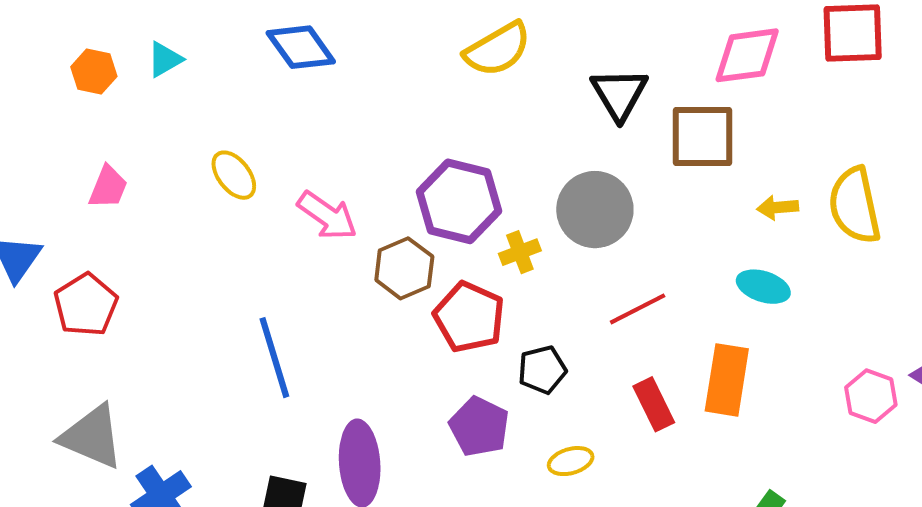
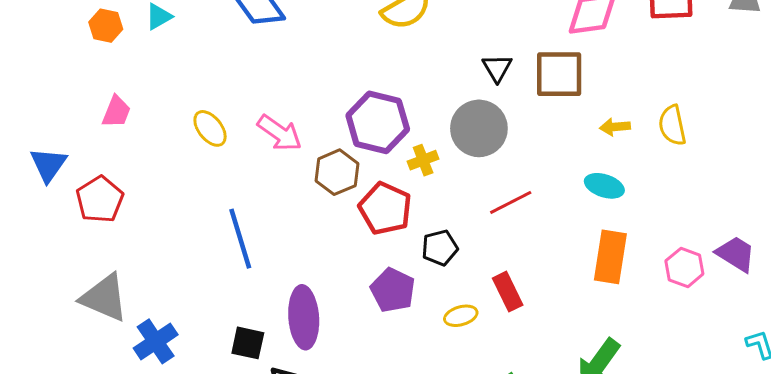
black triangle: (619, 94) -> (497, 68), moved, size x0.7
yellow ellipse: (234, 175) -> (210, 128), moved
yellow semicircle: (855, 205) -> (672, 125), size x0.7
orange rectangle: (727, 380) -> (610, 257), moved
red rectangle: (654, 404) -> (508, 292), moved

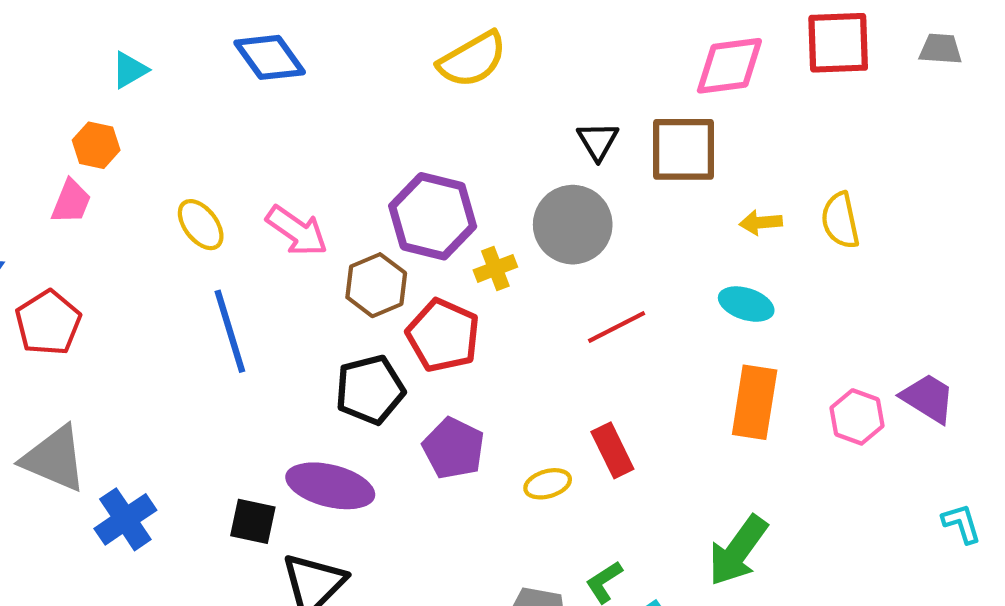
orange hexagon: (106, 26) -> (96, 145), moved
blue line: (240, 239) -> (230, 331), moved
black pentagon: (440, 248) -> (370, 390), moved, size x1.4
purple ellipse: (304, 317) -> (330, 486), turned -72

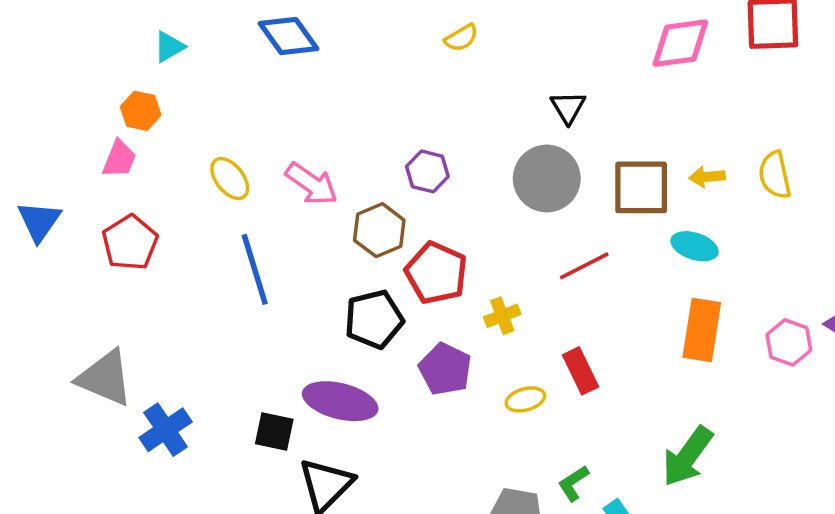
yellow semicircle: (472, 59) -> (461, 38), size x0.6
brown square: (683, 149) -> (641, 187), moved
purple hexagon: (433, 216) -> (427, 171), size x0.6
yellow cross: (495, 268) -> (502, 316), moved
red pentagon: (48, 323) -> (130, 243), moved

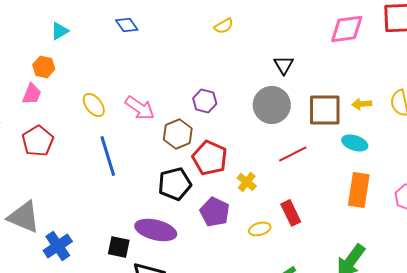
blue diamond: (288, 36) -> (127, 25), size x0.7
yellow cross: (502, 316) -> (247, 182), turned -30

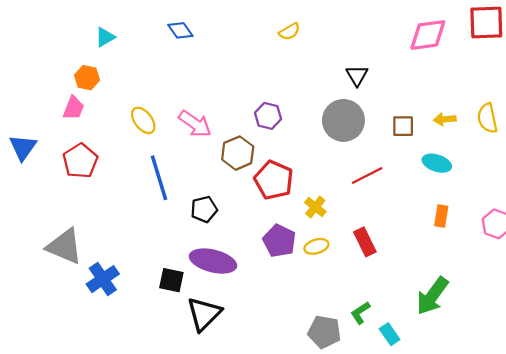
brown square: (325, 110) -> (403, 126), size x0.6
black pentagon: (175, 184) -> (204, 209), moved, size x0.7
orange rectangle: (359, 190) -> (441, 216), size x0.6
yellow ellipse: (260, 229) -> (316, 246), moved

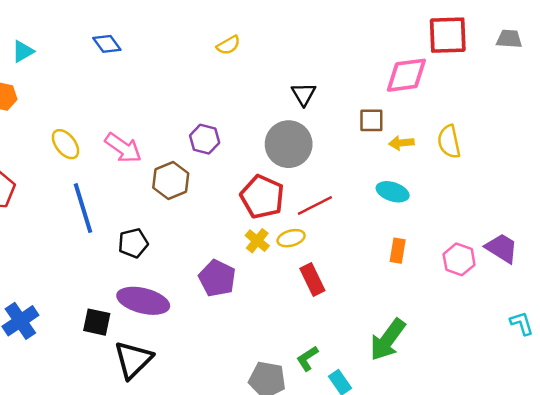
pink diamond: (428, 35) -> (406, 75), moved
brown square: (403, 126) -> (371, 120), moved
red pentagon: (274, 180) -> (262, 197), moved
yellow ellipse: (316, 246) -> (291, 238), moved

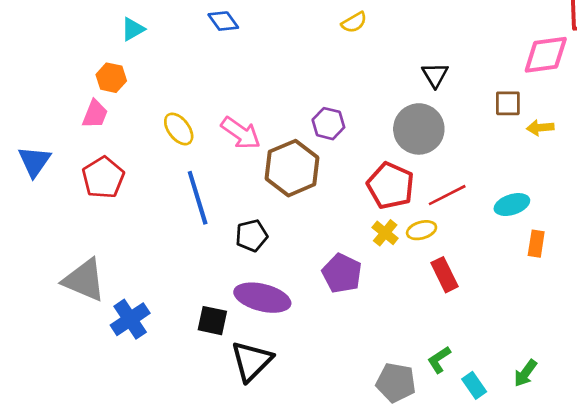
brown hexagon: (171, 180) -> (292, 168), size x1.4
cyan ellipse: (393, 192) -> (512, 205), moved, turned -36
green arrow: (388, 340) -> (525, 373), moved, size x0.6

